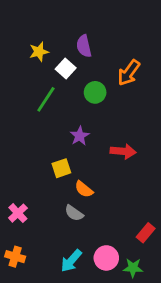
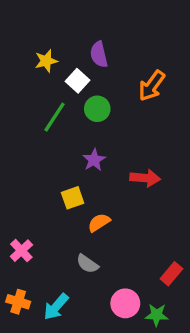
green circle: (95, 92) -> (97, 109), moved
orange semicircle: (84, 189) -> (99, 223), turned 108
gray semicircle: (74, 213) -> (87, 264), moved
cyan arrow: (71, 261) -> (56, 307), moved

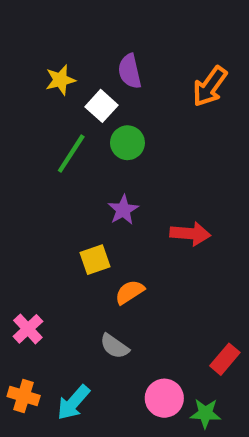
orange arrow: (152, 86) -> (210, 86), moved

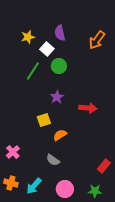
pink circle: (164, 398) -> (65, 189), moved

